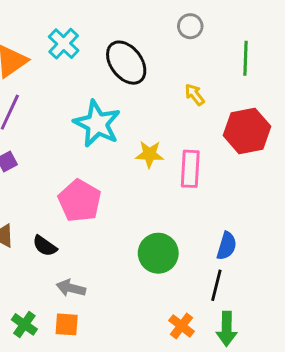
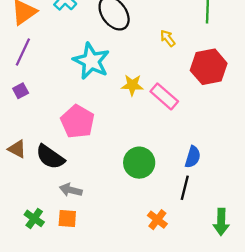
pink rectangle: (190, 169) -> (164, 96), turned -52
black semicircle: (45, 246) -> (50, 157), size x1.5
green arrow: (227, 329) -> (221, 222), moved

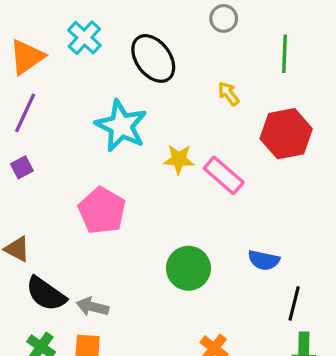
black semicircle: (50, 157) -> (46, 294), moved
blue semicircle: (193, 157) -> (264, 260), turned 85
black line: (185, 188) -> (294, 303), moved

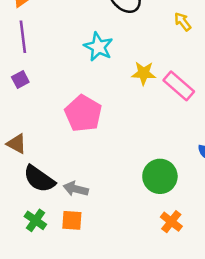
purple line: (25, 113) -> (23, 37), turned -32
cyan star: (121, 126) -> (98, 47), size x0.7
green circle: (188, 268) -> (160, 176), moved

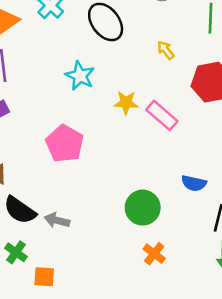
orange square: (72, 220) -> (44, 277), moved

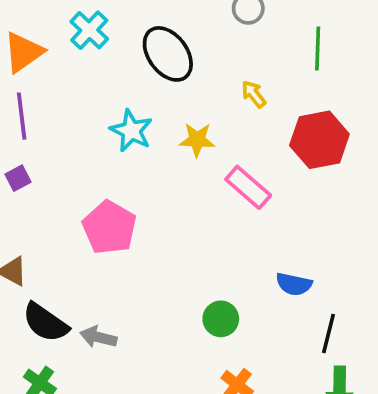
yellow star: (126, 103) -> (197, 140), moved
green circle: (143, 208) -> (221, 319), size x0.7

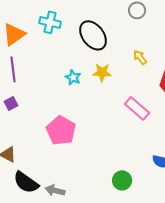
cyan cross: (89, 30) -> (50, 22), turned -30
cyan star: (131, 131) -> (73, 77), size x0.7
yellow star: (197, 140) -> (102, 72), moved

